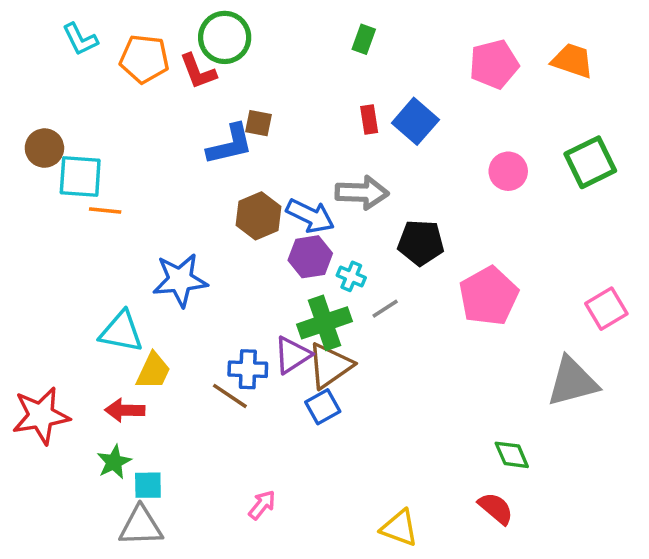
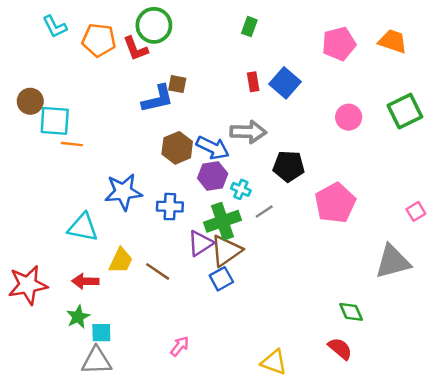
pink square: (606, 309) -> (416, 211), size x0.7
blue cross: (248, 369) -> (170, 207), moved
yellow trapezoid: (153, 371) -> (121, 260), moved

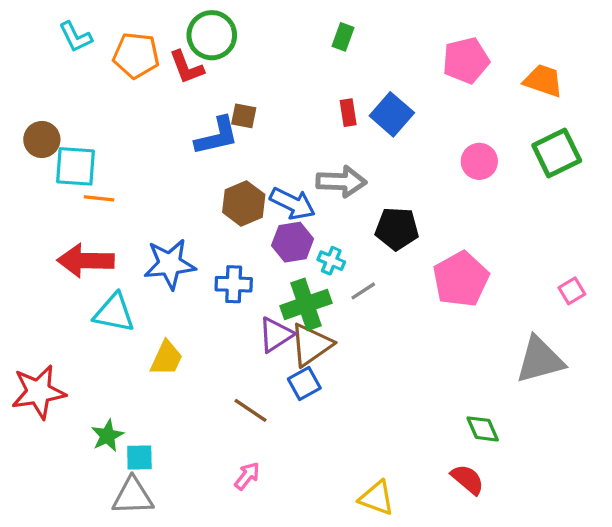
orange trapezoid: (393, 41) -> (543, 81), moved
brown line: (158, 271) -> (250, 410), moved
red arrow: (85, 281) -> (86, 261), moved, size x1.5

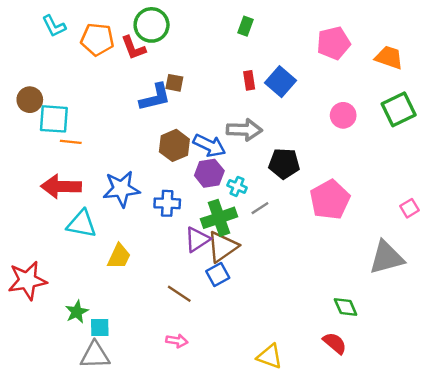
pink arrow: (247, 476) -> (177, 341), turned 60

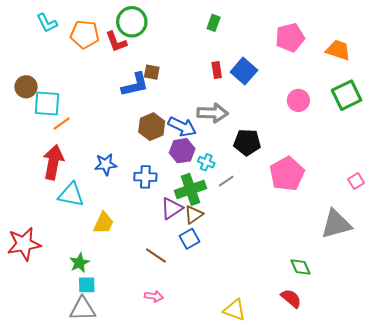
orange line: (71, 142) -> (62, 123), turned -42
red arrow: (61, 186) -> (53, 162), turned 100
blue star: (121, 189) -> (106, 164), size x0.7
brown triangle: (223, 247) -> (194, 215), size x0.7
green star: (77, 312) -> (79, 263), moved

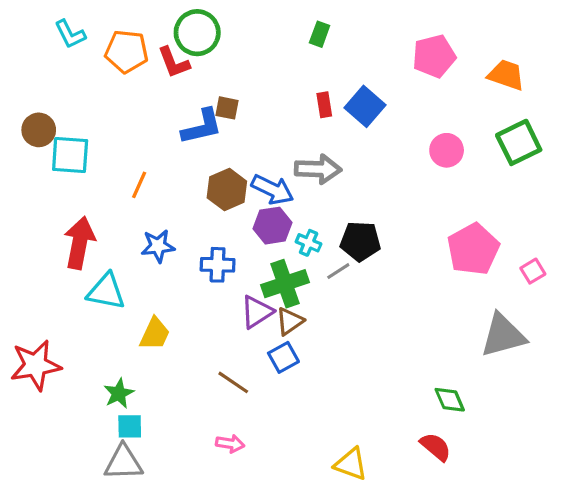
orange line: (62, 123) -> (139, 185), moved, turned -30
black pentagon: (247, 142) -> (360, 241), moved
pink pentagon: (287, 174) -> (473, 249), moved

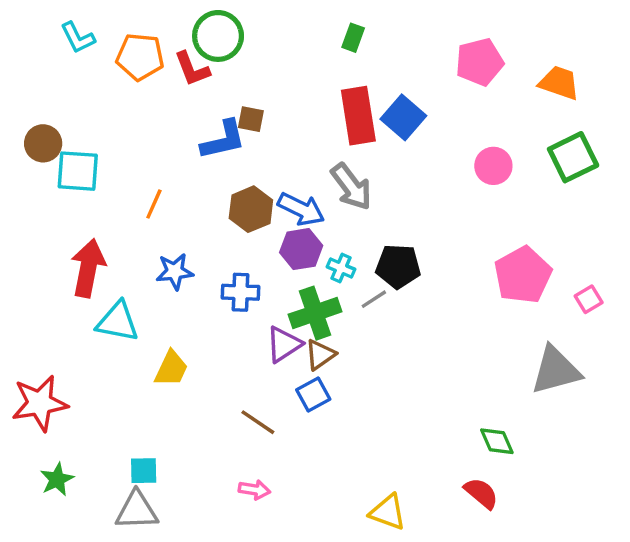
red rectangle: (324, 105) -> (358, 116), size x2.0
gray arrow: (318, 169) -> (351, 187), turned 51
green star: (119, 393) -> (57, 479), moved

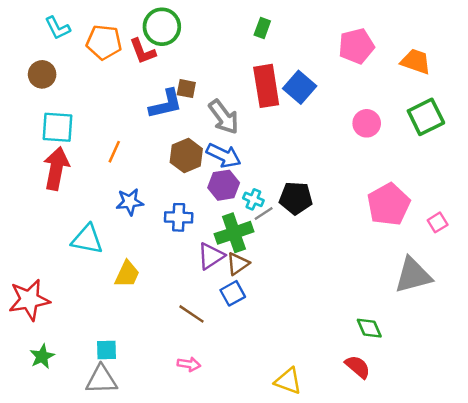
brown circle: (43, 143) -> (42, 74), moved
gray arrow: (351, 187) -> (224, 117), moved
red arrow: (88, 268) -> (56, 168), moved
gray line: (374, 299) -> (264, 213), moved

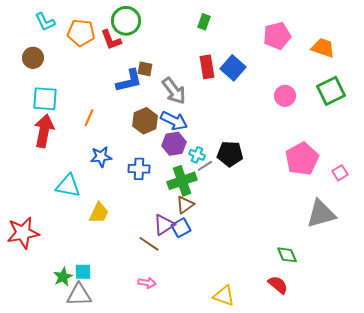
red rectangle: (266, 86) -> (207, 67), size x0.7
purple triangle: (211, 256) -> (164, 225), moved
green star: (42, 356) -> (63, 277), moved

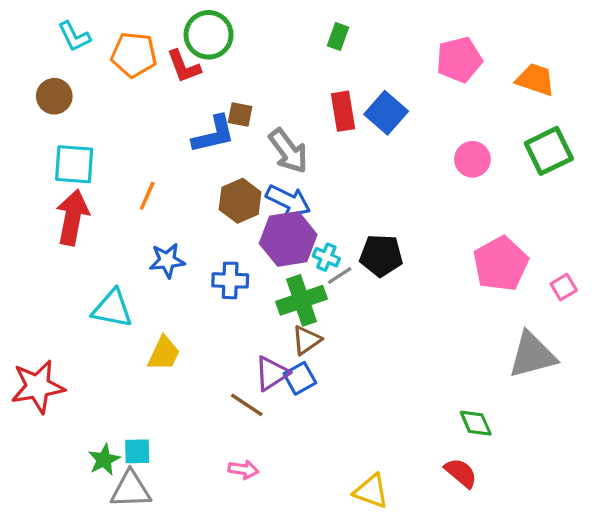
purple hexagon: (174, 144) -> (288, 239), size x1.4

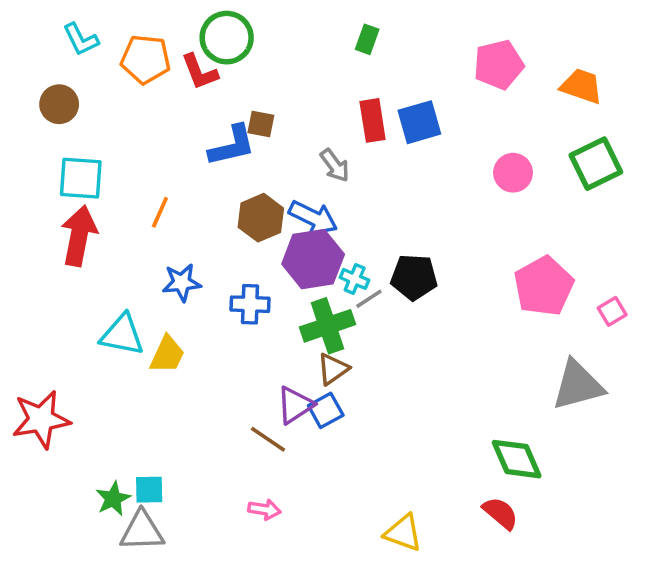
blue square: (386, 113) -> (419, 122), turned 33
gray arrow: (288, 151) -> (335, 165), moved, size x0.7
yellow trapezoid: (164, 353) -> (167, 355), moved
green diamond: (476, 423) -> (517, 459), size x1.4

